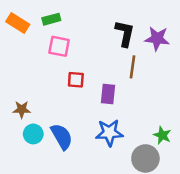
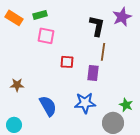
purple star: (157, 39) -> (122, 17), moved, turned -30
red square: (76, 80) -> (67, 62), moved
purple rectangle: (108, 94) -> (93, 73), moved
cyan circle: (33, 134) -> (14, 125), moved

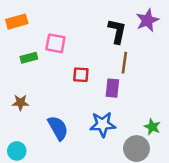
green rectangle: (40, 15) -> (29, 58), moved
orange rectangle: (14, 18) -> (17, 22), turned -48

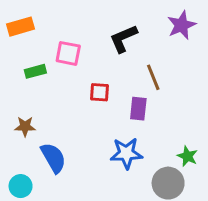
black L-shape: (117, 31) -> (123, 39), moved, turned -125
brown line: (124, 63) -> (153, 77), turned -30
blue semicircle: (58, 128) -> (53, 158), moved

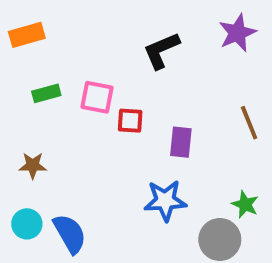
pink square: (68, 53) -> (97, 97), moved
brown line: (153, 77) -> (249, 123), moved
blue semicircle: (53, 158) -> (70, 234), moved
cyan circle: (21, 186) -> (27, 224), moved

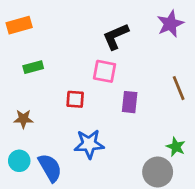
pink square: (97, 97) -> (104, 71), moved
red square: (130, 121) -> (75, 99), moved
blue star: (165, 201) -> (89, 144), moved

